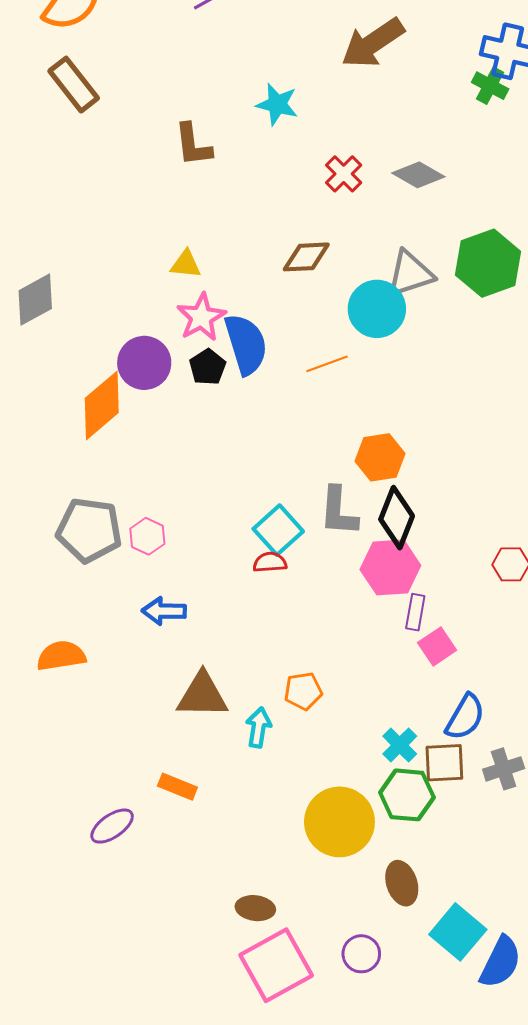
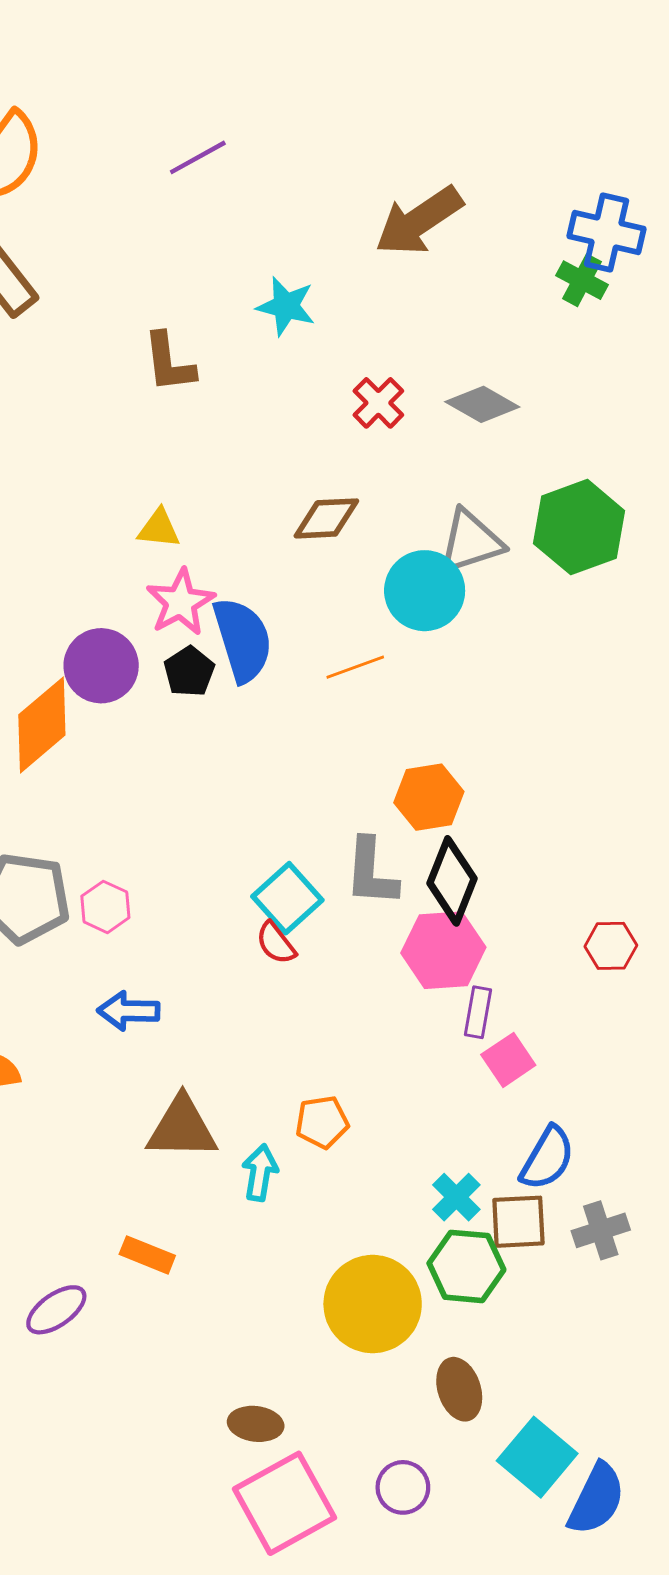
red semicircle: (270, 562) -> (276, 943), turned -124

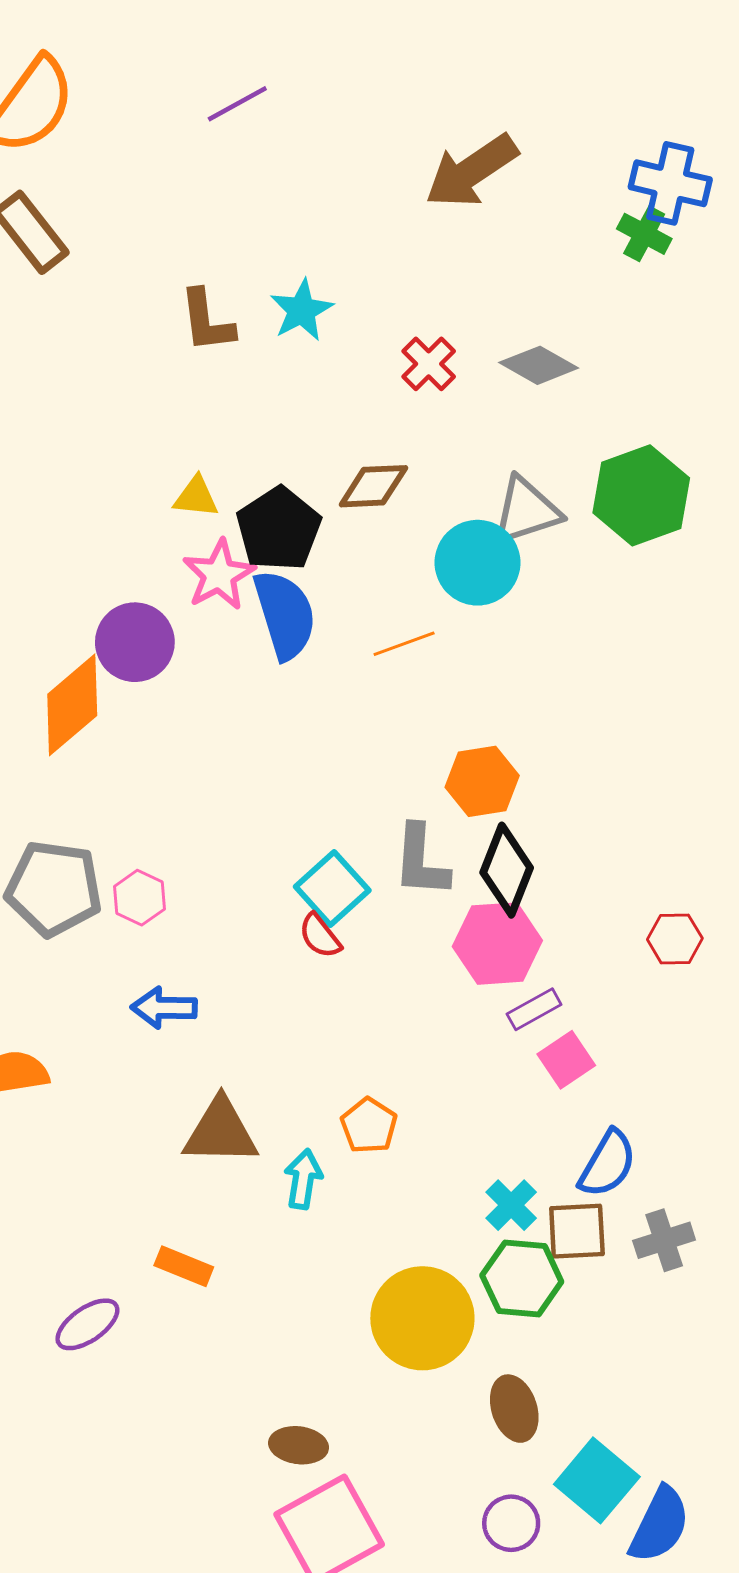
cyan star: (286, 306) -> (302, 310), moved, turned 30
black pentagon: (189, 672) -> (279, 529), moved, size x1.6
purple rectangle: (478, 1012) -> (534, 1009), turned 51
orange pentagon: (322, 1122) -> (369, 1126), turned -30
purple circle: (403, 1487) -> (511, 1523), moved

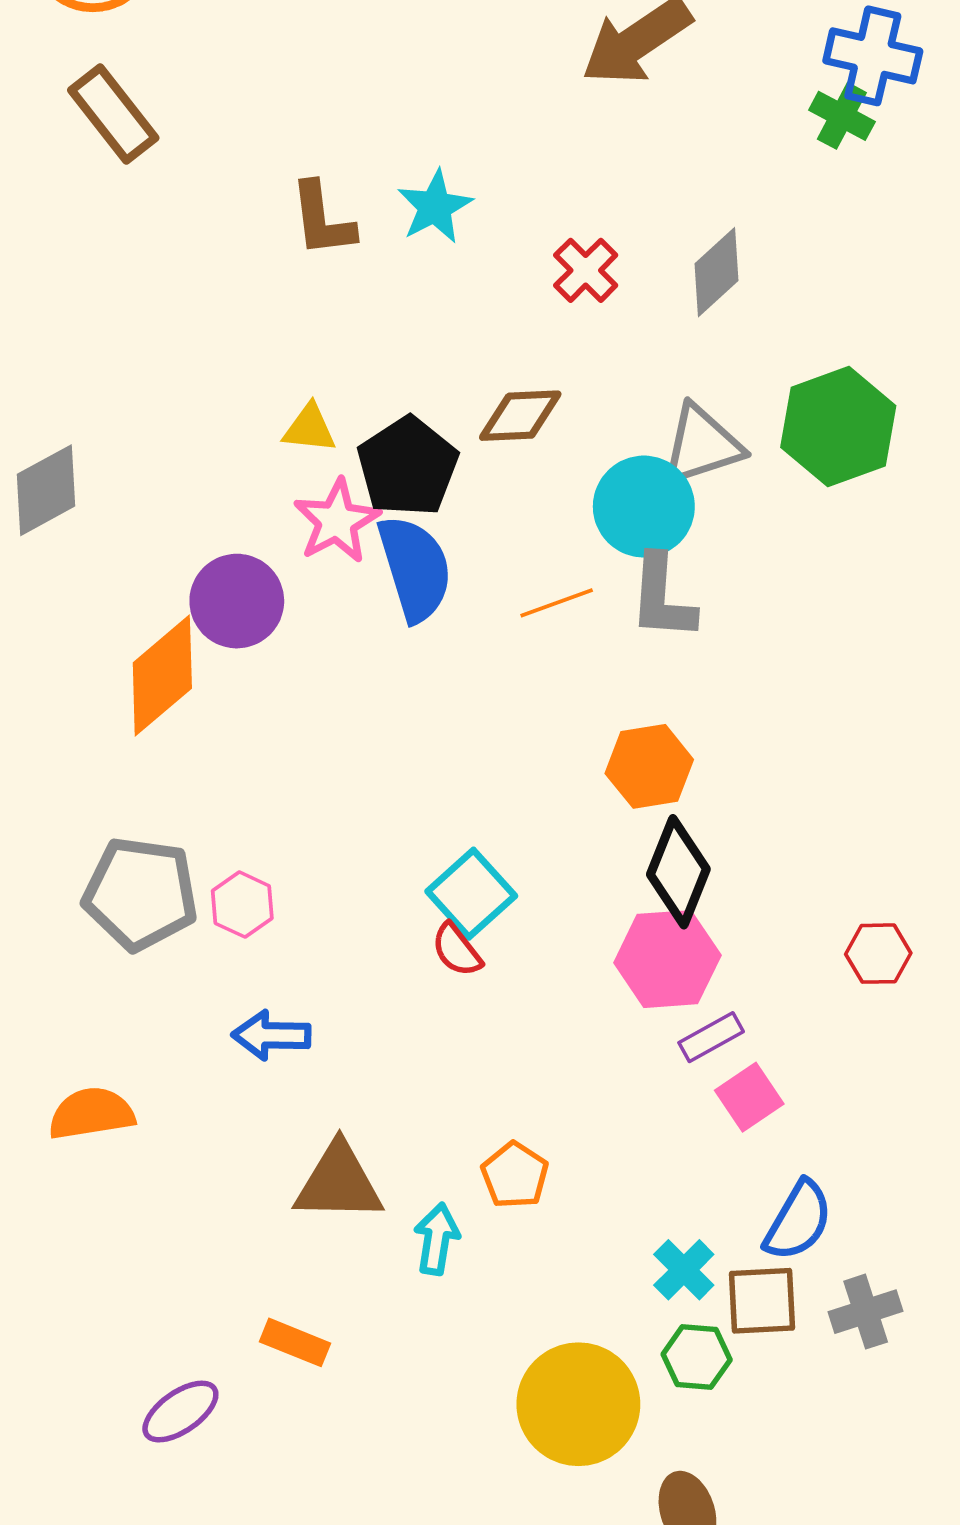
gray diamond: (539, 365) -> (717, 272), turned -72
gray L-shape: (421, 861) -> (662, 597), moved
green hexagon: (522, 1279) -> (697, 1357), size x0.7

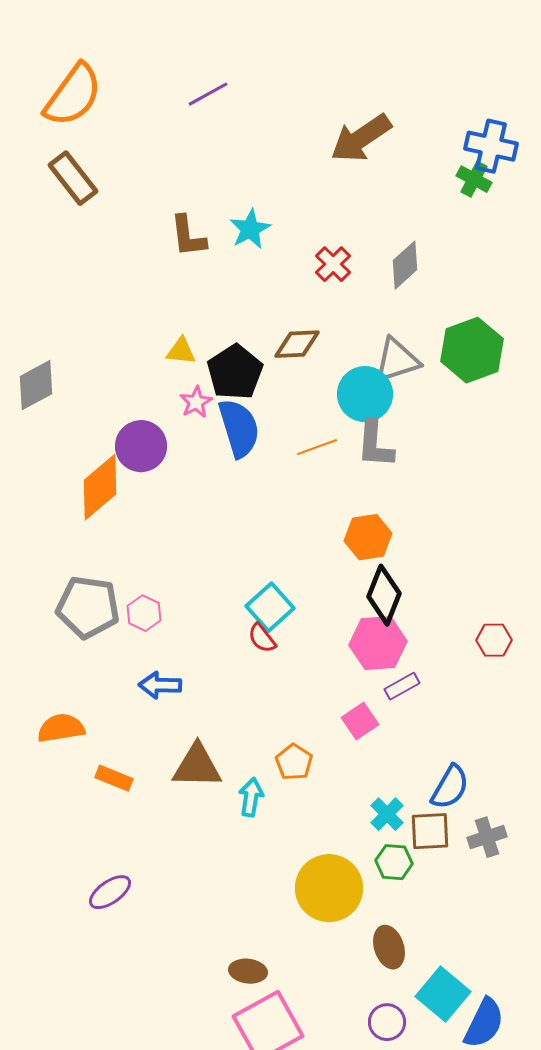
pink star: (337, 521) -> (196, 402), size x0.7
pink square: (749, 1097) -> (360, 721), moved
orange rectangle: (295, 1342) -> (114, 778), moved

